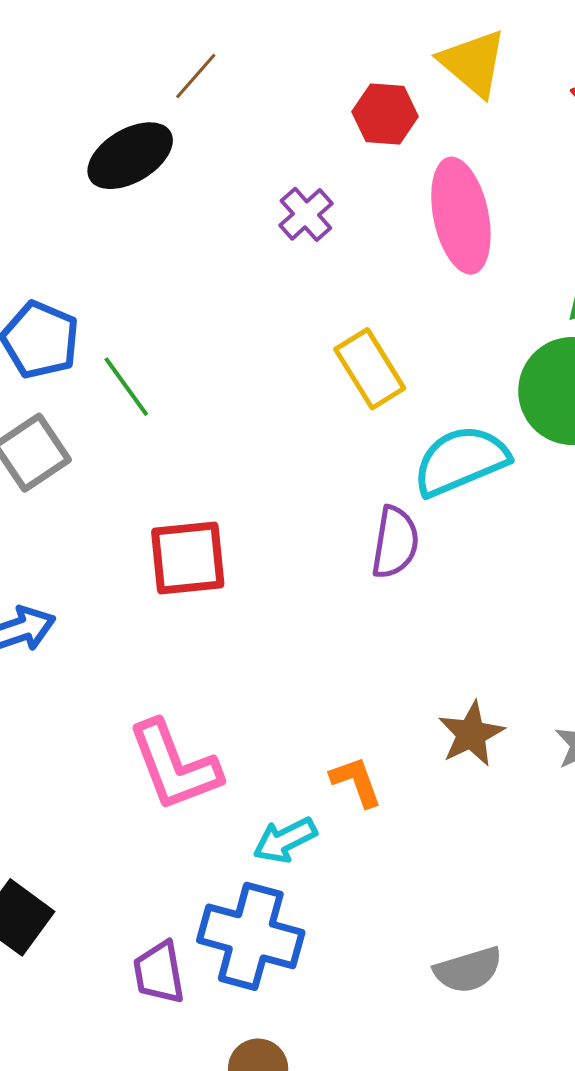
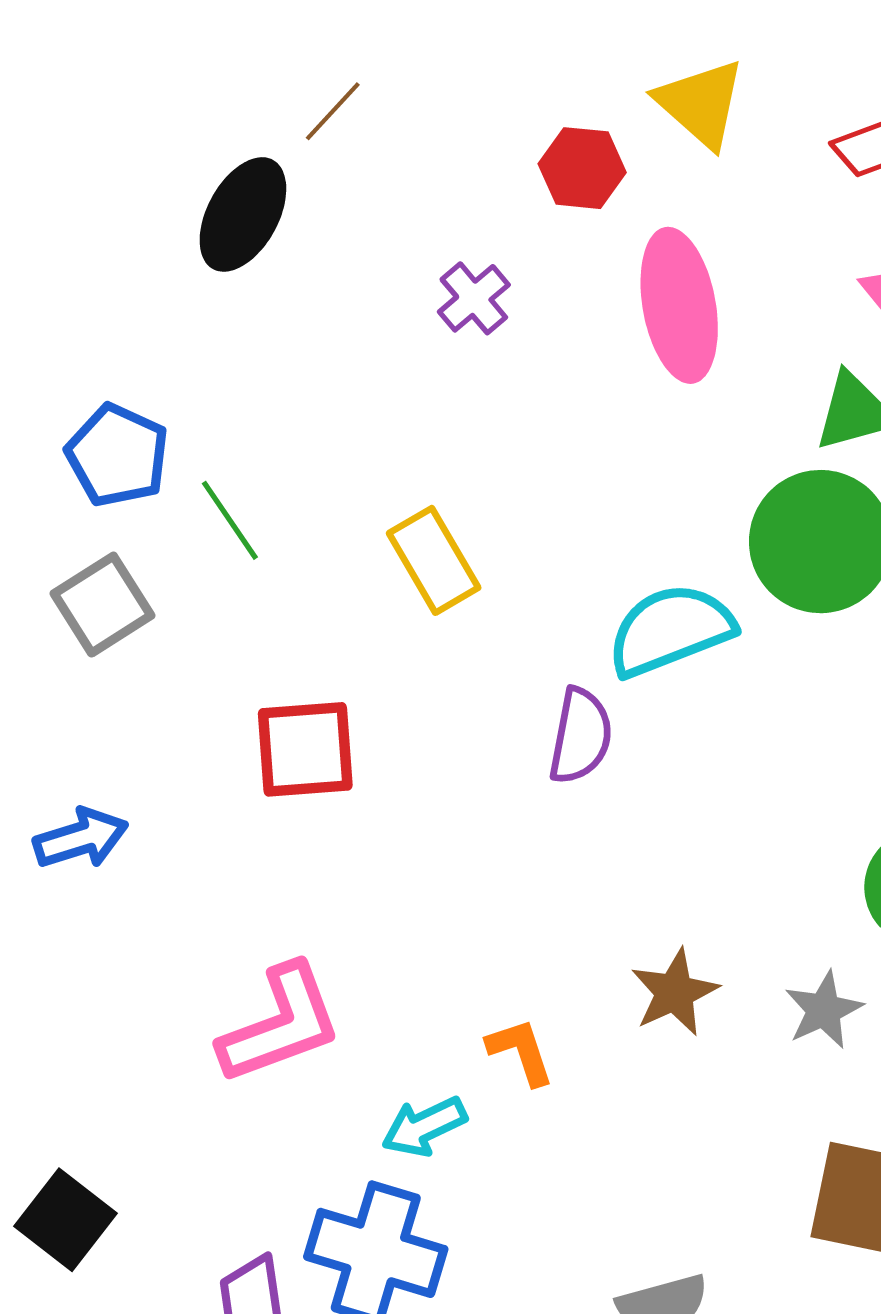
black ellipse: (130, 156) -> (243, 214), turned -32
yellow rectangle: (370, 369) -> (434, 560), moved
pink L-shape: (174, 766) -> (280, 1024), turned -91

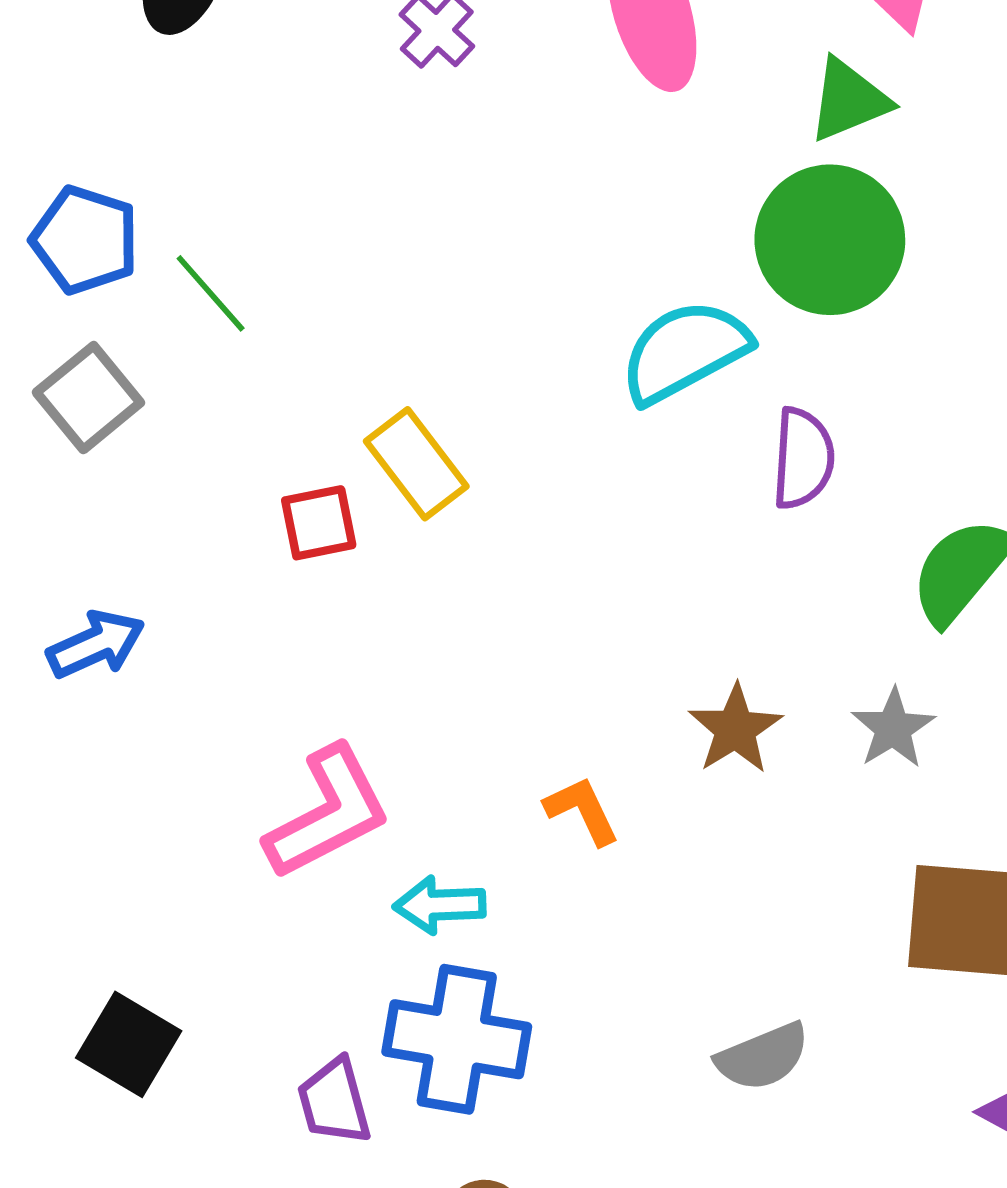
yellow rectangle: (434, 560) -> (416, 464), moved
purple semicircle: (581, 736) -> (803, 458), moved
red square: (305, 749) -> (319, 523), size x0.7
cyan arrow: (424, 1127) -> (440, 905), moved, turned 30

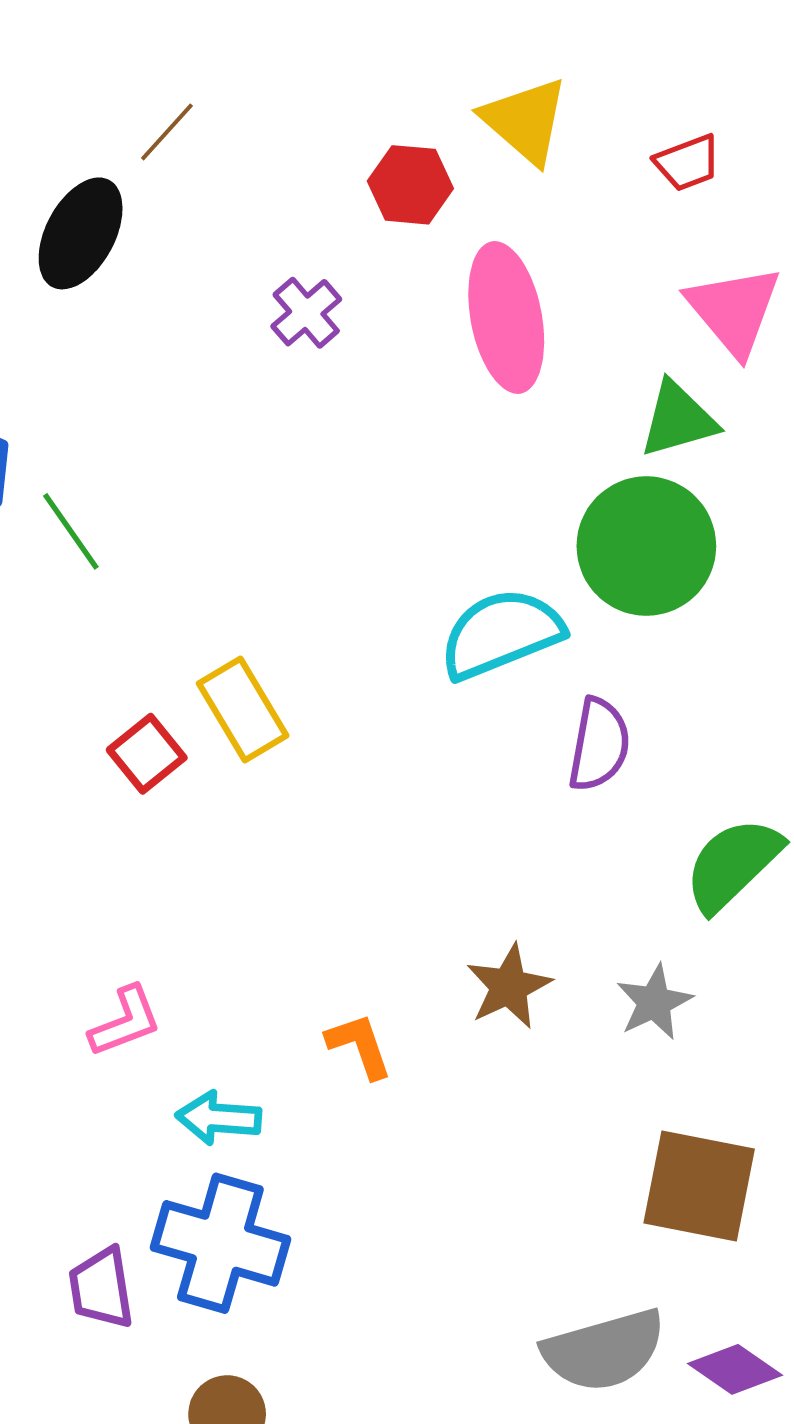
red square: (319, 523) -> (147, 754), turned -34
pink L-shape: (328, 813) -> (125, 1022), size x0.6
gray semicircle: (763, 1057) -> (604, 1350), moved, size x1.4

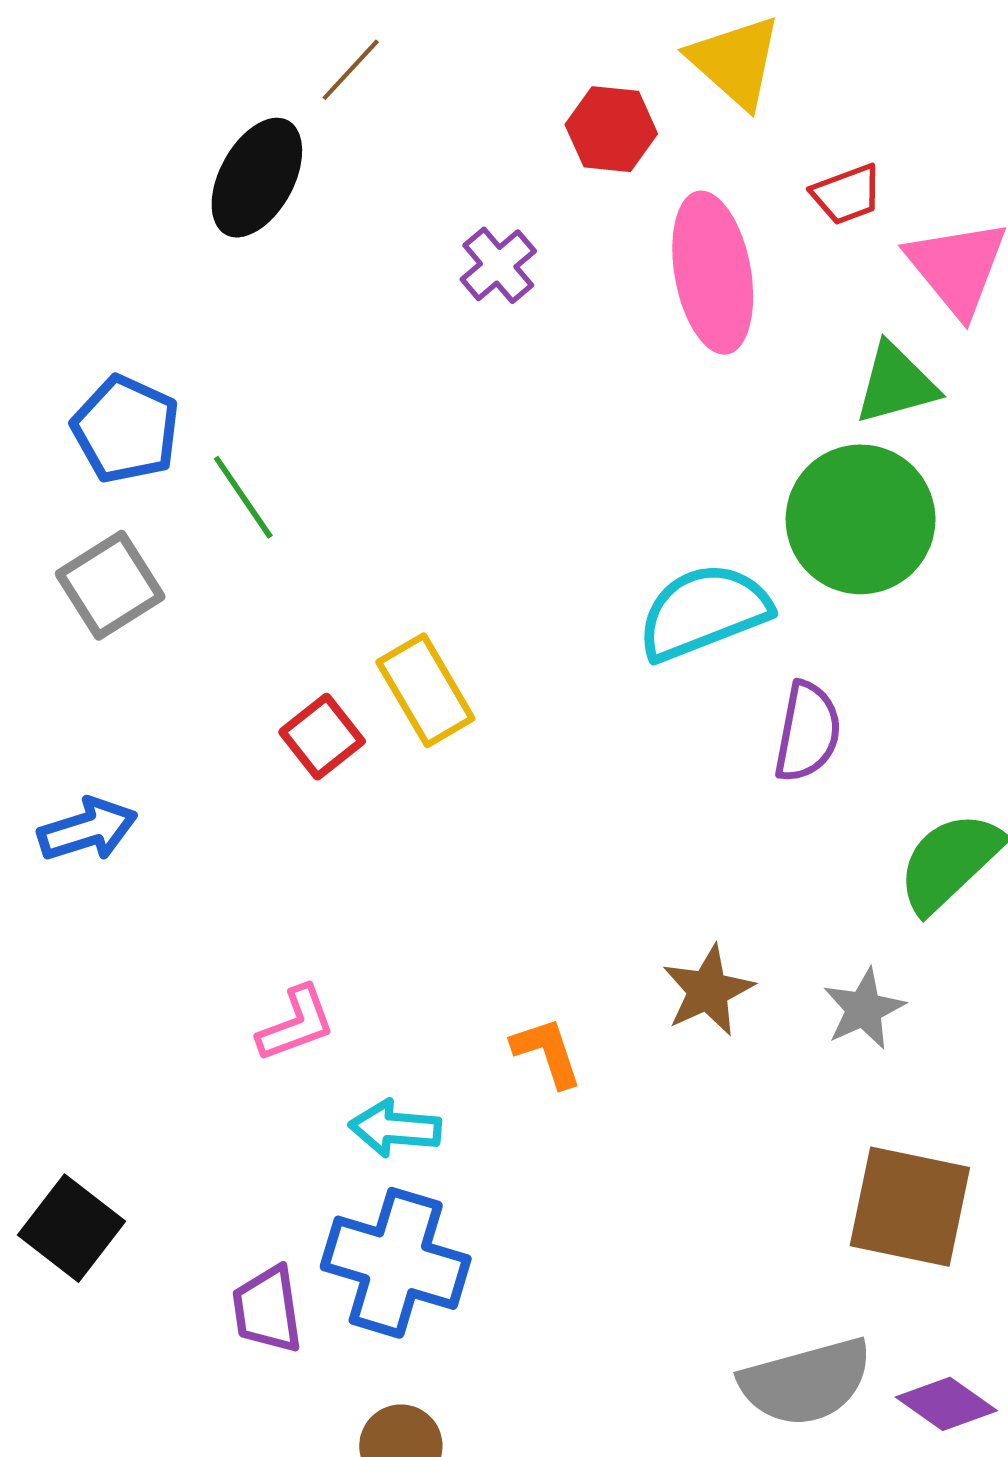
red trapezoid: (688, 163) -> (847, 194), moved

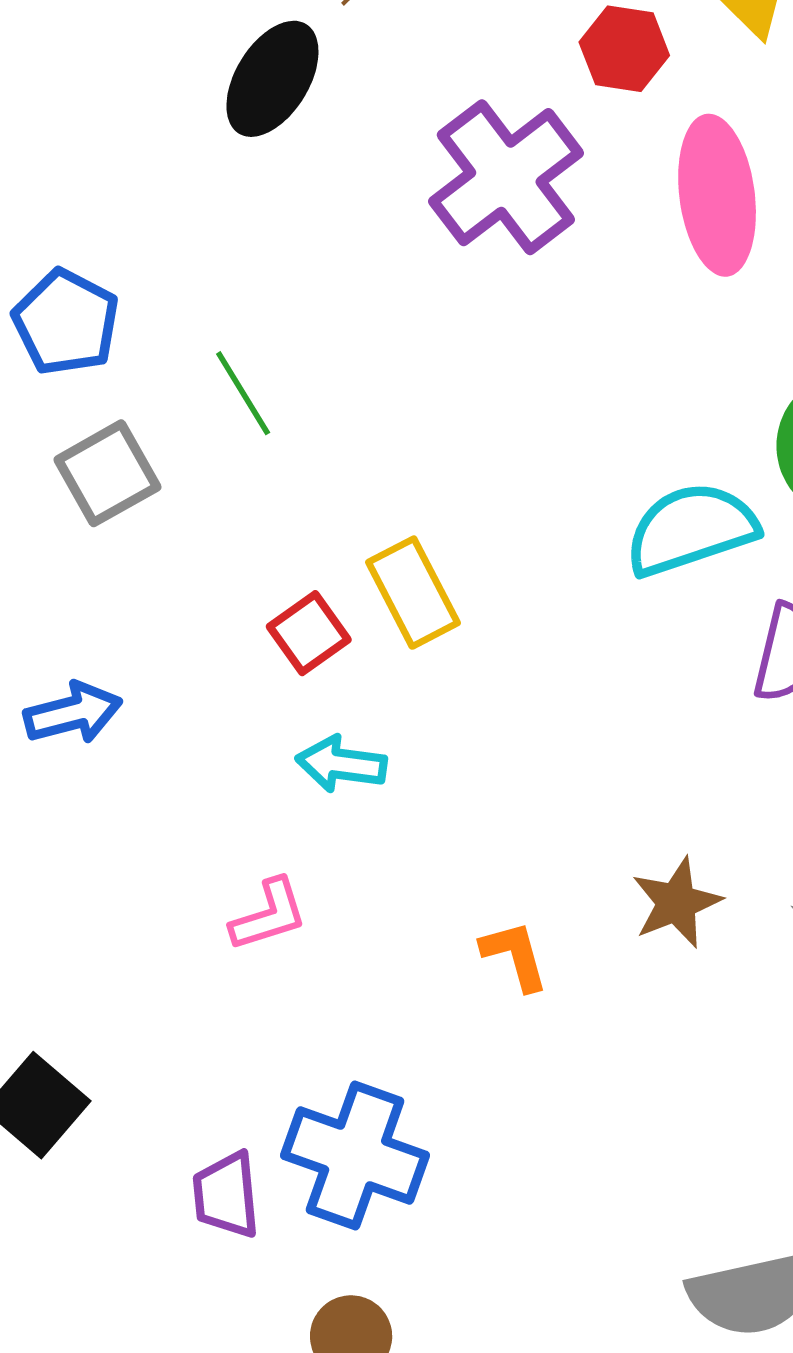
purple cross: (498, 265) -> (506, 177), size x2.0
blue pentagon: (126, 429) -> (66, 322), moved
cyan arrow: (395, 1128) -> (341, 764), moved

